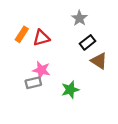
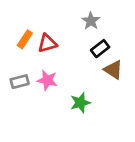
gray rectangle: (33, 83) -> (20, 82), moved

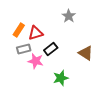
black rectangle: (100, 49) -> (51, 49), moved
gray rectangle: (20, 82) -> (24, 49), moved

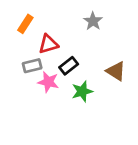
orange rectangle: (19, 30) -> (25, 24), moved
green star: (61, 78) -> (82, 91), moved

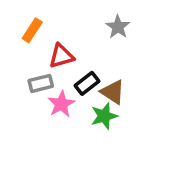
brown triangle: (116, 71) -> (113, 92), moved
pink star: (48, 82) -> (61, 104), turned 30

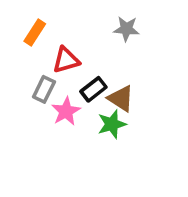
gray star: (118, 27) -> (126, 29), turned -30
gray rectangle: (41, 83) -> (44, 89), turned -50

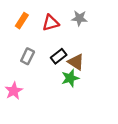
red triangle: (66, 60) -> (51, 23), moved
pink star: (66, 111) -> (14, 91), moved

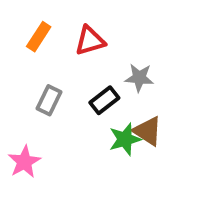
gray star: (79, 18) -> (139, 78), moved
brown triangle: (76, 62) -> (147, 131), moved

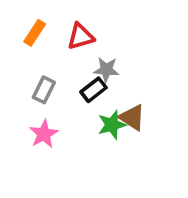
gray star: (139, 78) -> (106, 70), moved
pink star: (24, 162) -> (44, 134), moved

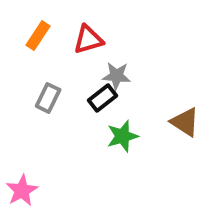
brown triangle: (132, 117) -> (185, 122), moved
pink star: (44, 134) -> (22, 191), moved

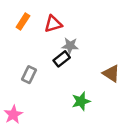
gray rectangle: (48, 98) -> (29, 75), moved
green star: (123, 136) -> (81, 101), moved

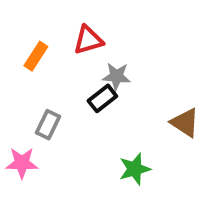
orange rectangle: (23, 21) -> (36, 56), moved
pink star: (13, 115) -> (22, 163), moved, turned 30

